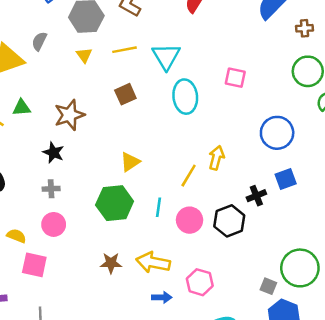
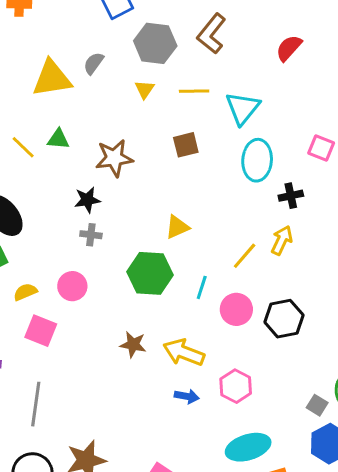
black star: (54, 153) -> (87, 200), turned 30
gray cross: (51, 189) -> (91, 235), moved
black cross: (256, 196) -> (291, 196), moved
yellow semicircle: (16, 236) -> (25, 292), turned -54

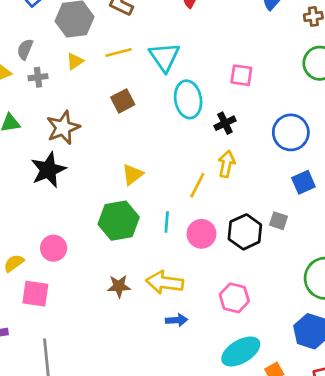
yellow triangle: (144, 89) -> (75, 61), turned 36
black star: (87, 200) -> (48, 170), size x1.5
gray cross: (91, 235) -> (38, 77), moved
pink hexagon: (236, 386) -> (234, 298), moved
gray square: (317, 405) -> (279, 221), moved

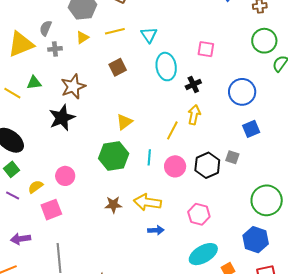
cyan triangle: (164, 57) -> (149, 35), size x0.7
pink square: (35, 294) -> (51, 210), turned -30

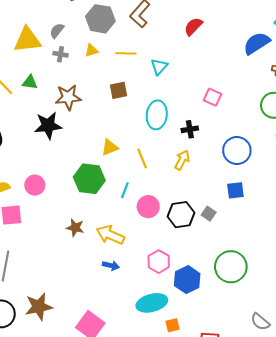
cyan ellipse: (166, 67) -> (157, 115), moved
yellow line: (172, 130) -> (142, 159), moved, turned -66
blue hexagon: (256, 240) -> (187, 280), moved

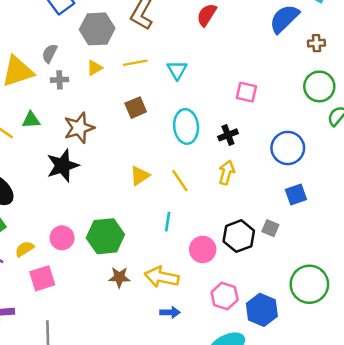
green hexagon: (89, 179) -> (105, 236), moved
pink circle: (148, 207) -> (203, 249), moved

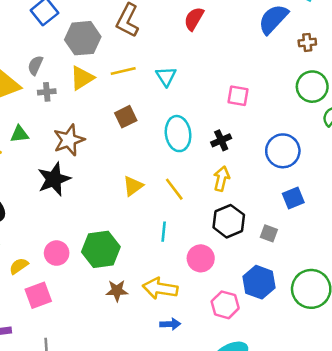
yellow triangle: (95, 68) -> (82, 78), size x1.5
black hexagon: (239, 236) -> (229, 221), moved
blue hexagon: (262, 310) -> (259, 282), moved

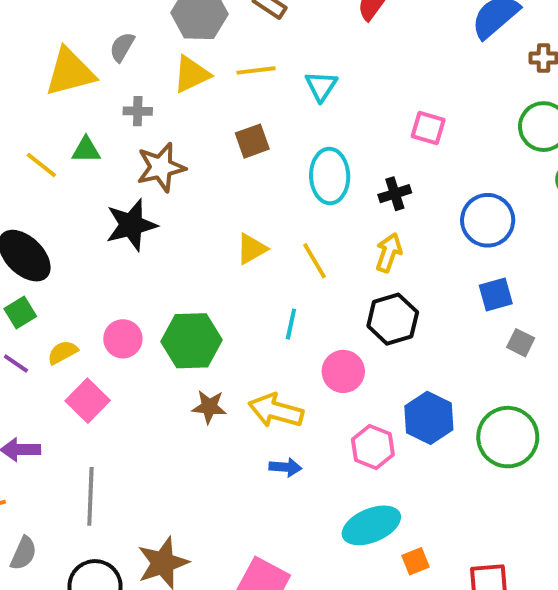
gray cross: (47, 92) -> (138, 111), moved
gray square: (269, 233) -> (521, 343), moved
pink square: (38, 295) -> (88, 401), turned -32

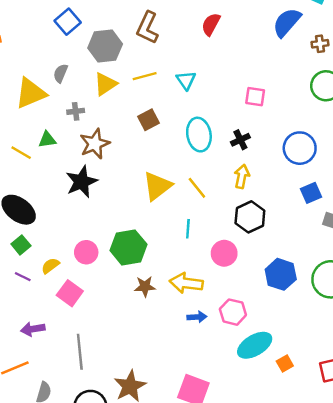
yellow triangle: (251, 249) -> (157, 186), size x1.5
pink hexagon: (373, 447) -> (233, 312), moved

